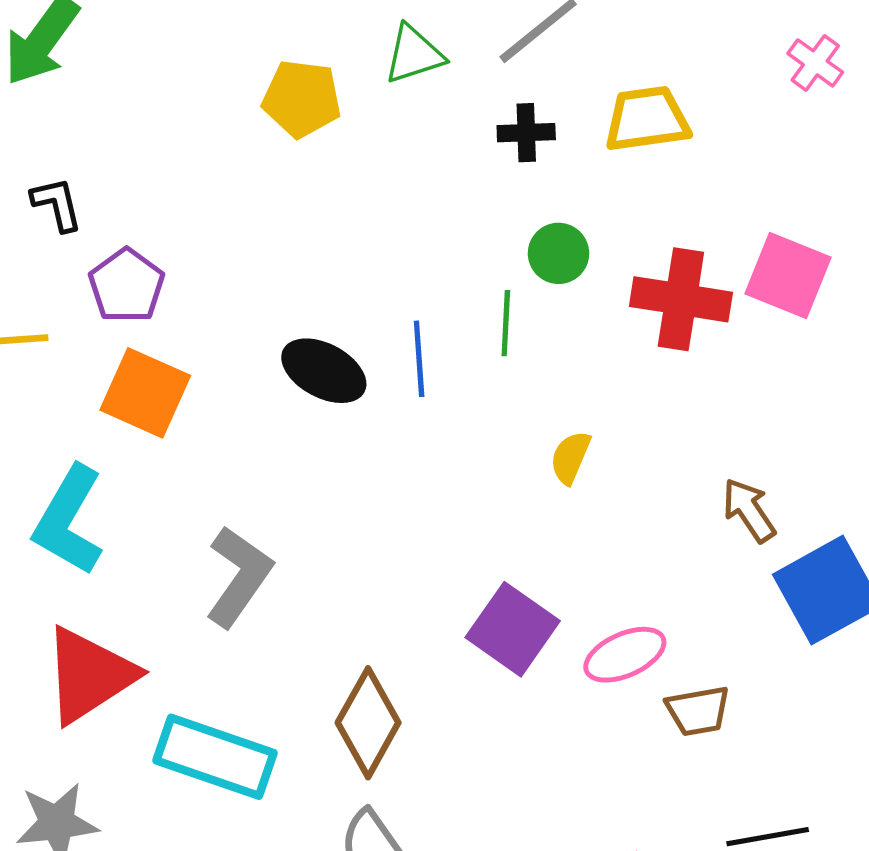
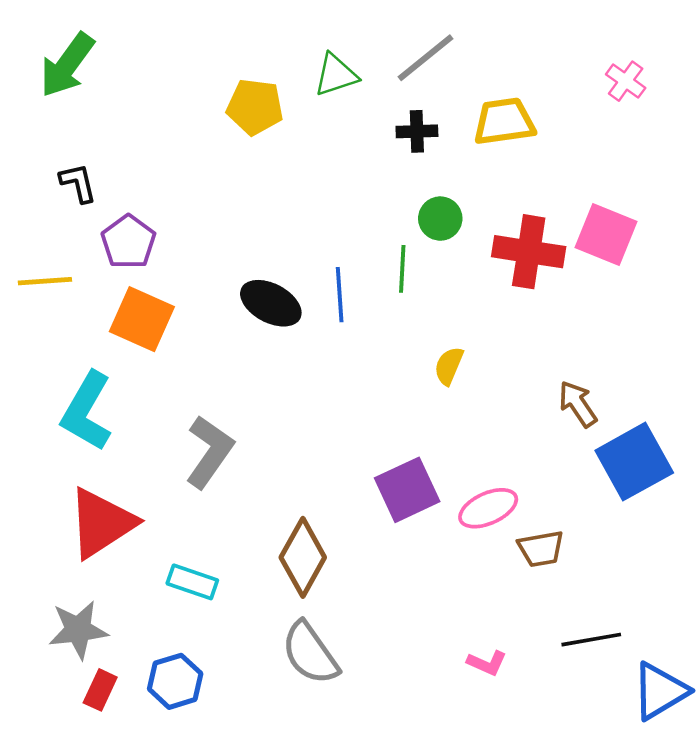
purple square: (513, 629) -> (407, 490), turned 30
cyan rectangle: (215, 757) -> (192, 582), size x0.6

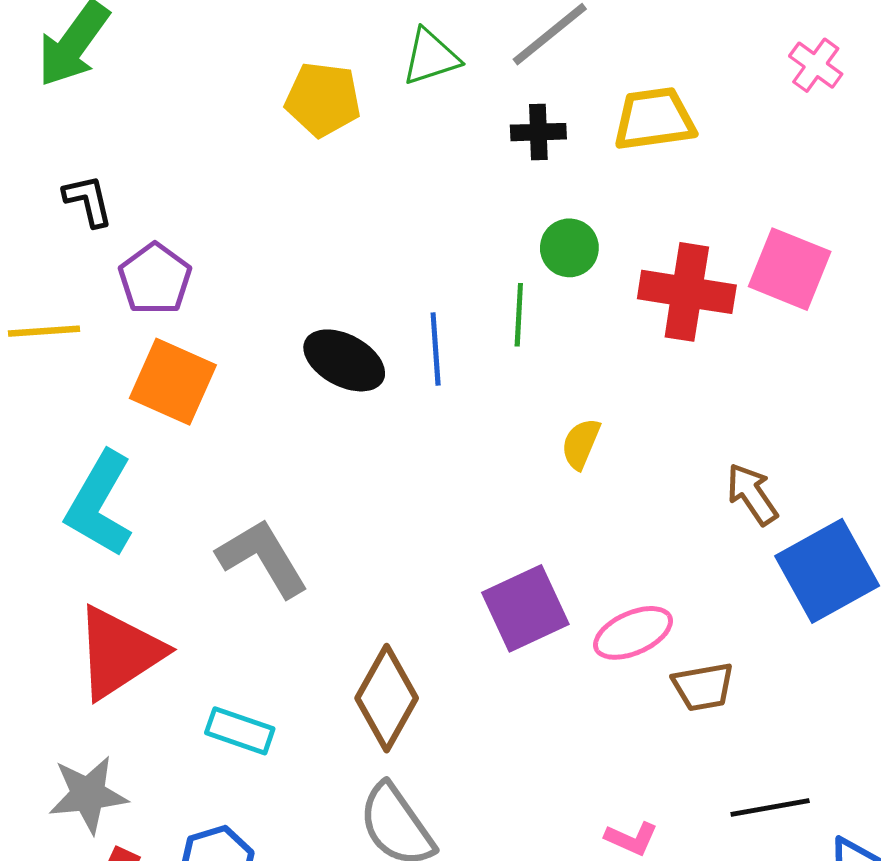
gray L-shape: (209, 452) -> (263, 558), turned -66

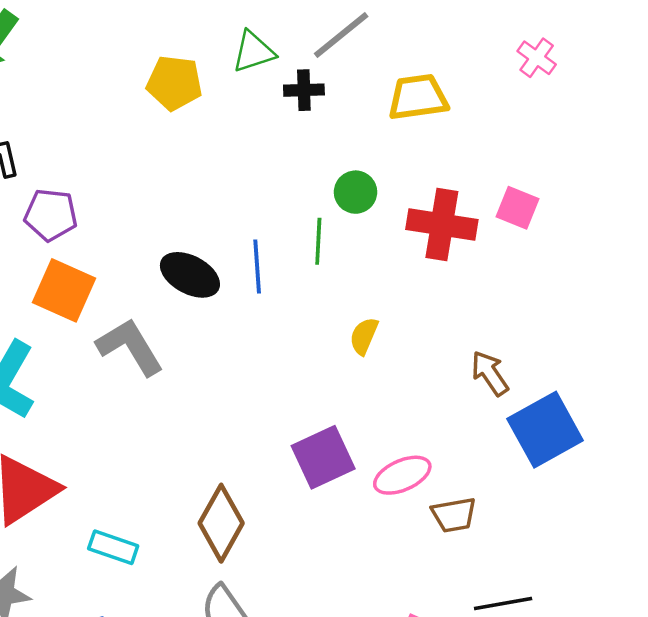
black cross: (538, 132) -> (304, 90), moved
pink square: (790, 269) -> (517, 208), size x0.7
purple pentagon: (155, 279) -> (51, 215), turned -30
gray L-shape: (263, 558) -> (130, 347), moved

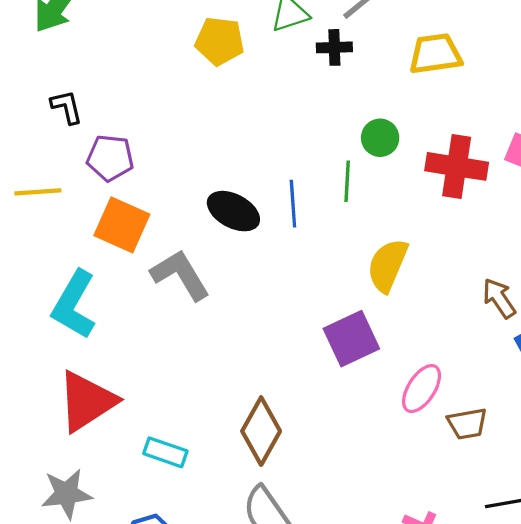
yellow semicircle: (364, 336) -> (388, 265), size x1.6
purple square: (323, 457) -> (351, 339), moved
pink ellipse: (402, 475) -> (422, 389), turned -33

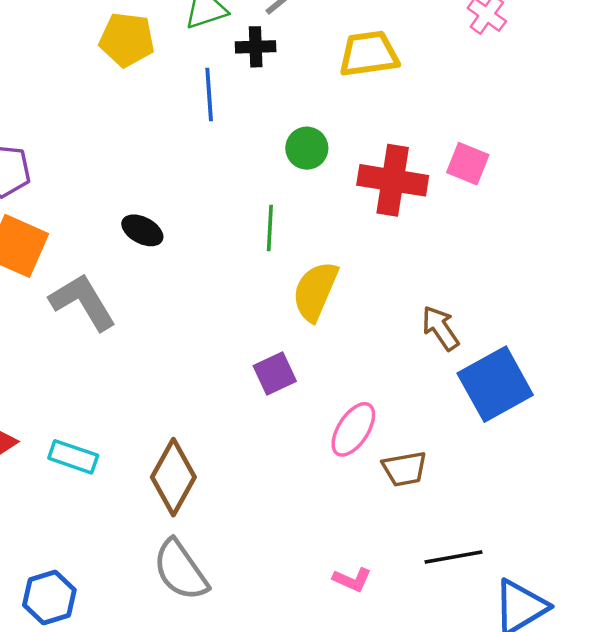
green line: (347, 181) -> (270, 228), moved
blue line: (293, 204) -> (209, 94), moved
black ellipse: (233, 211) -> (142, 230), size x0.7
purple square: (351, 339) -> (275, 373), size x0.7
cyan rectangle: (165, 452) -> (73, 457), moved

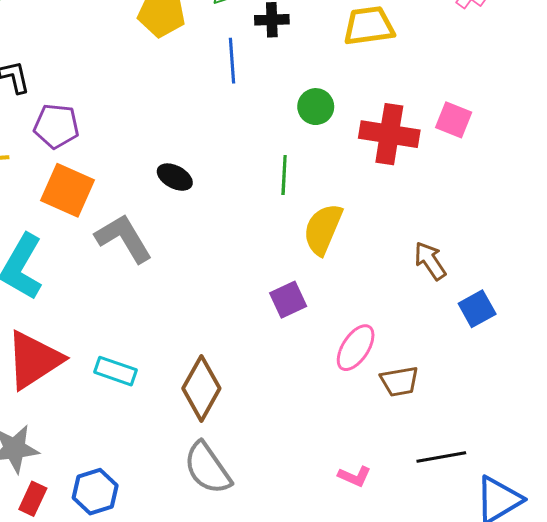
blue square: (495, 384) -> (477, 309), size x0.6

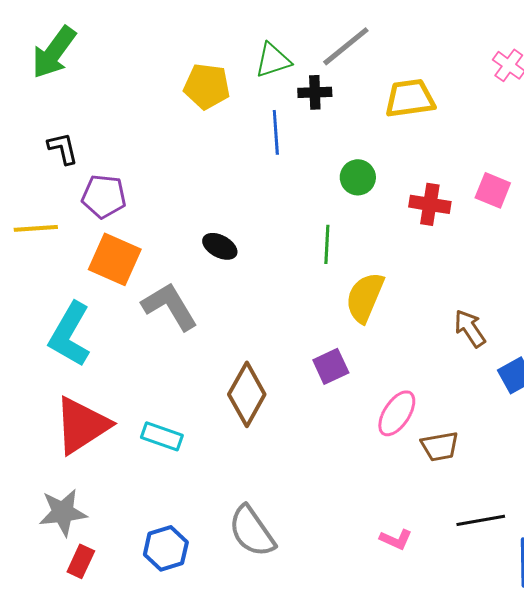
red cross: (389, 134) -> (430, 204), size x0.7
brown diamond: (201, 388) -> (247, 394), moved
blue hexagon: (95, 492) -> (166, 548), moved

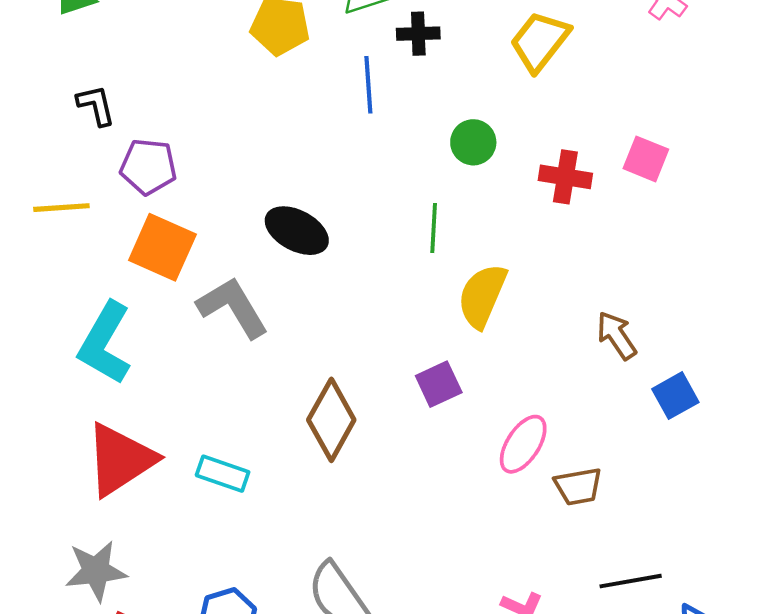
yellow trapezoid: (410, 98) -> (540, 41), turned -44
black ellipse: (220, 246) -> (297, 231), size x1.4

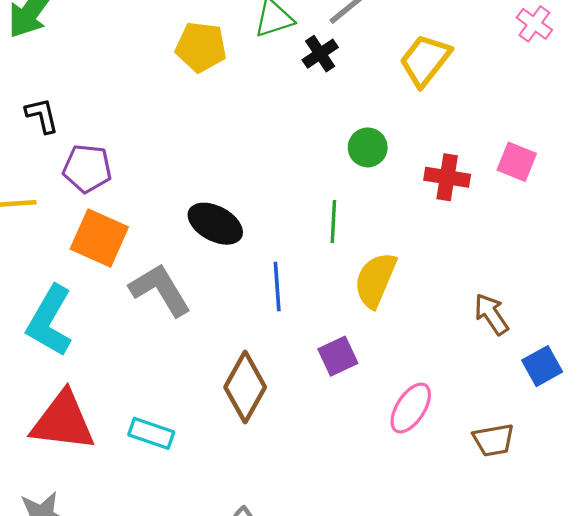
black cross: (418, 34) -> (320, 54), turned -32
blue line: (368, 85) -> (277, 287), moved
red triangle: (120, 460) -> (63, 421), turned 40
brown trapezoid: (578, 486) -> (494, 440), moved

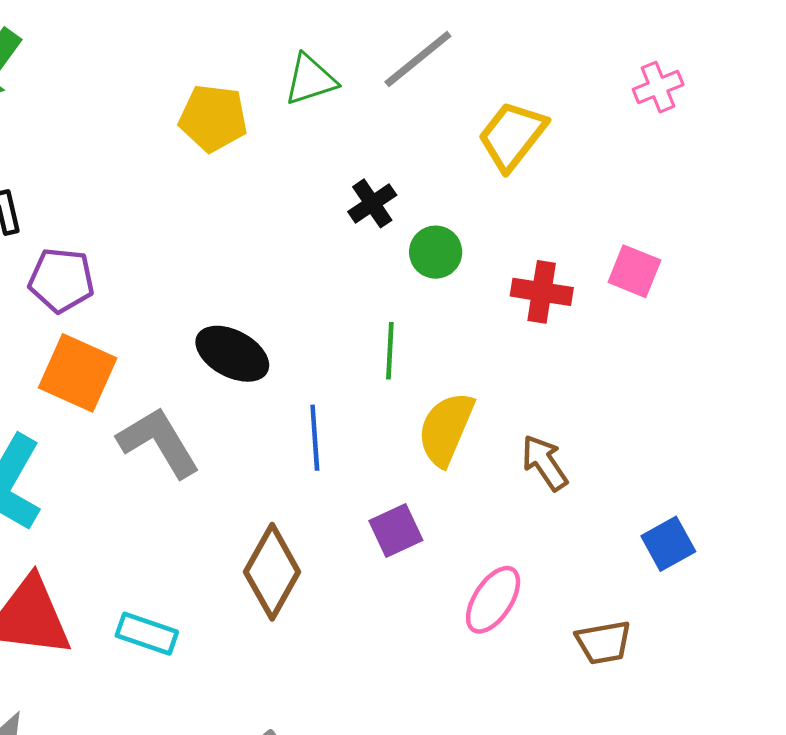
pink cross: (534, 24) -> (658, 87), turned 32
black cross: (320, 54) -> (372, 203), moved
brown arrow: (491, 314) -> (545, 463), moved

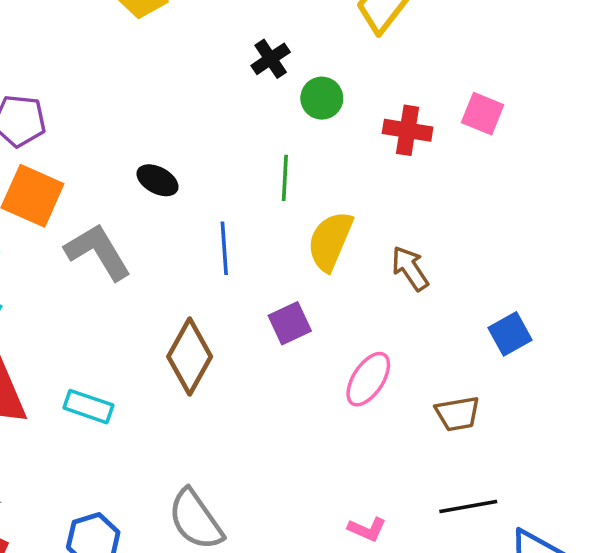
black ellipse: (232, 354) -> (157, 180), size x0.7

